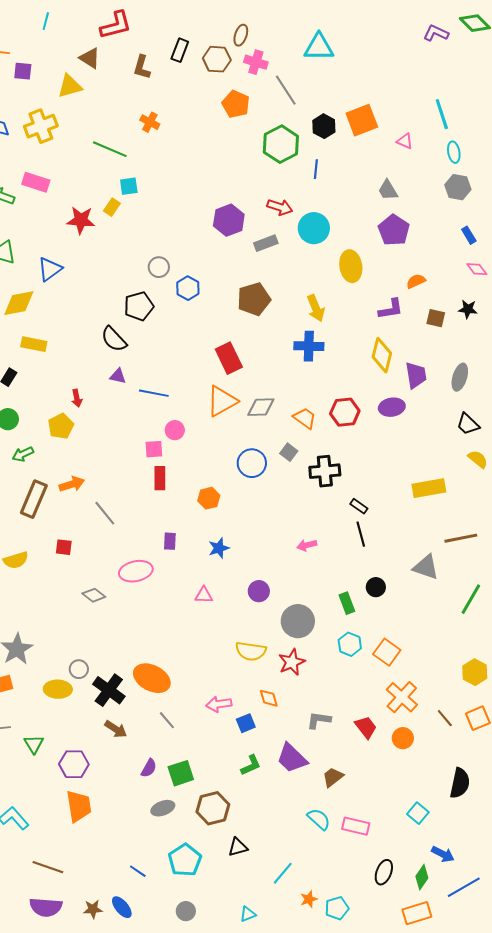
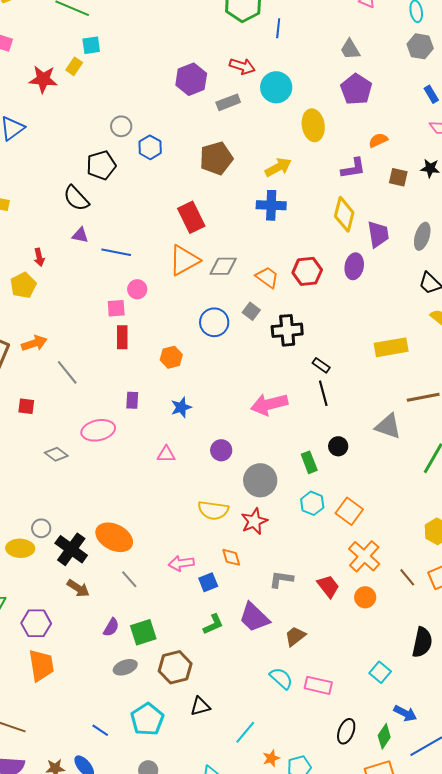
yellow arrow: (316, 308) -> (278, 167), turned -96
purple ellipse: (392, 407) -> (354, 266), turned -70
pink arrow: (307, 545) -> (269, 404), size x1.8

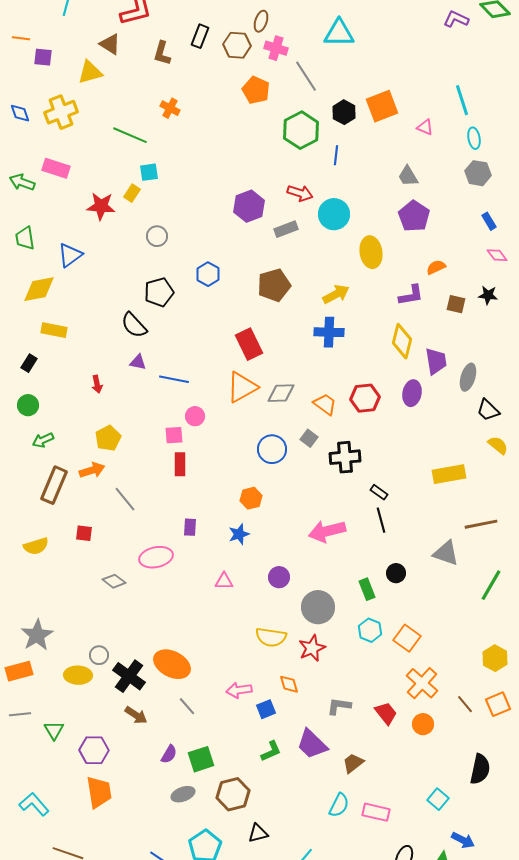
gray circle: (121, 126) -> (157, 236), moved
gray ellipse: (422, 236) -> (468, 377), moved
yellow pentagon: (23, 285) -> (108, 438), moved
orange hexagon: (171, 357) -> (251, 498), moved
cyan semicircle: (281, 678) -> (339, 805), turned 75

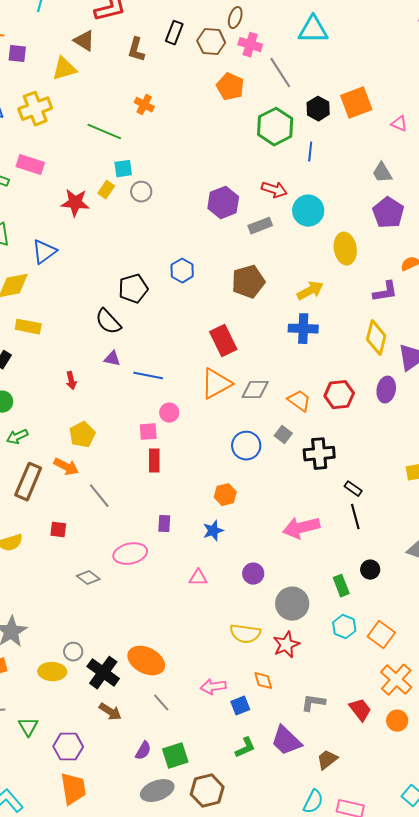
gray circle: (157, 236) -> (141, 192), moved
orange arrow: (92, 470) -> (66, 467), turned 45
gray ellipse: (183, 794) -> (157, 791), size x1.4

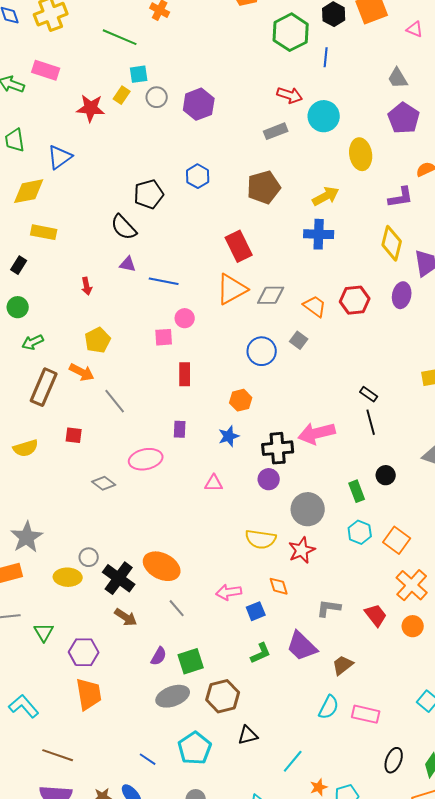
purple hexagon: (223, 203) -> (199, 104), moved
black cross: (319, 454) -> (278, 448), moved
red rectangle: (154, 461) -> (185, 374), moved

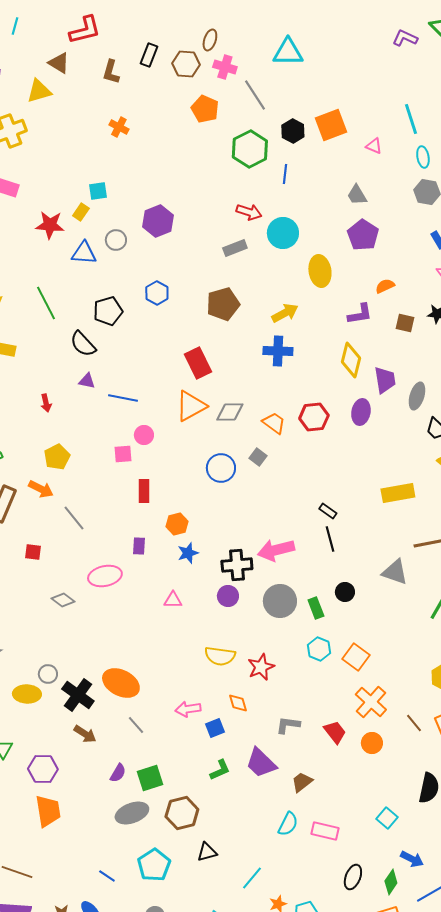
green line: (120, 37) -> (46, 303), moved, turned 40
gray circle: (157, 97) -> (116, 240), moved
blue triangle: (60, 157) -> (84, 253), moved, turned 40
orange hexagon: (241, 400) -> (177, 524), moved
gray circle: (308, 509) -> (280, 601), moved

